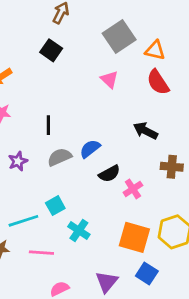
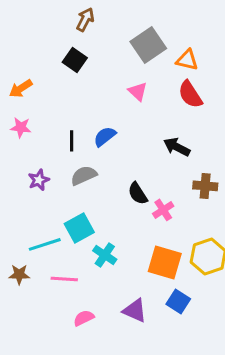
blue semicircle: (90, 149) -> (105, 136), moved
black semicircle: (109, 174) -> (138, 193), turned 85
cyan square: (55, 206) -> (79, 228), size x1.4
purple triangle: (107, 282) -> (135, 310), turned -45

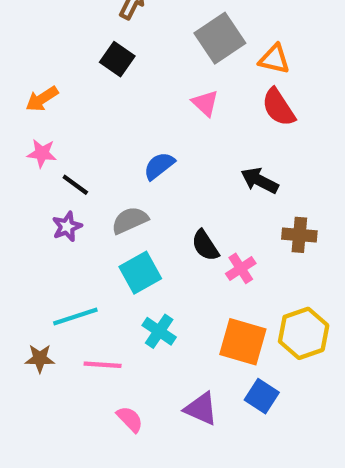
black line: (72, 141) -> (75, 185), moved, turned -54
cyan square: (79, 228) -> (140, 273), moved
pink semicircle: (84, 318) -> (130, 419), turned 72

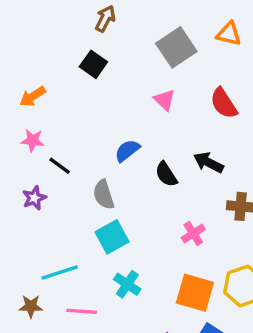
orange triangle: (274, 59) -> (229, 34), moved
gray semicircle: (130, 220) -> (104, 195), turned -84
purple star: (67, 227) -> (34, 198), moved
black semicircle: (205, 245) -> (166, 174), moved

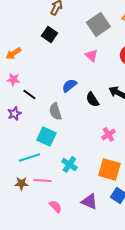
cyan square: (112, 237) -> (46, 136), moved, turned -36
brown star: (31, 306) -> (21, 184), moved

